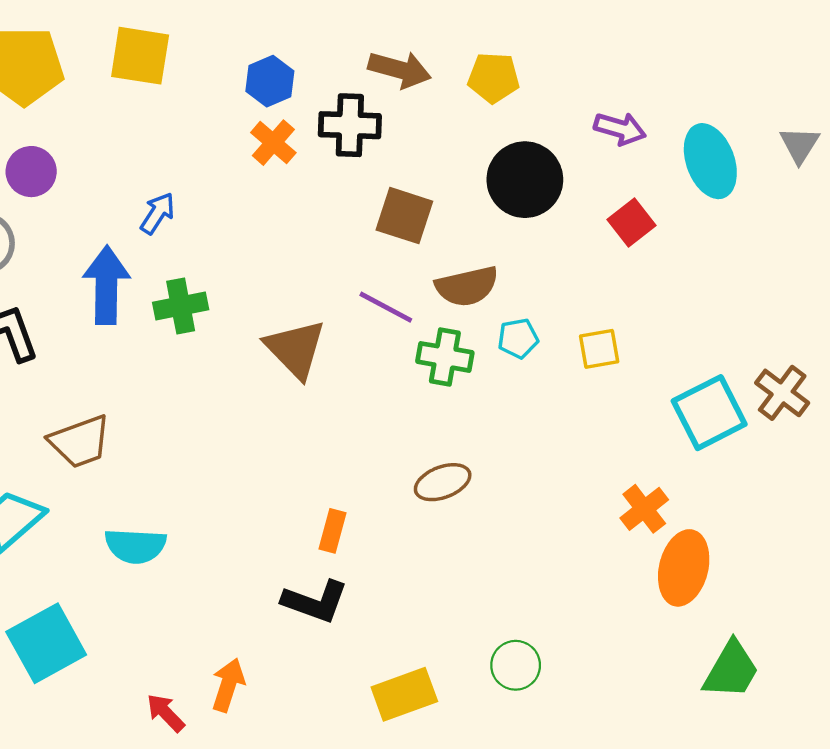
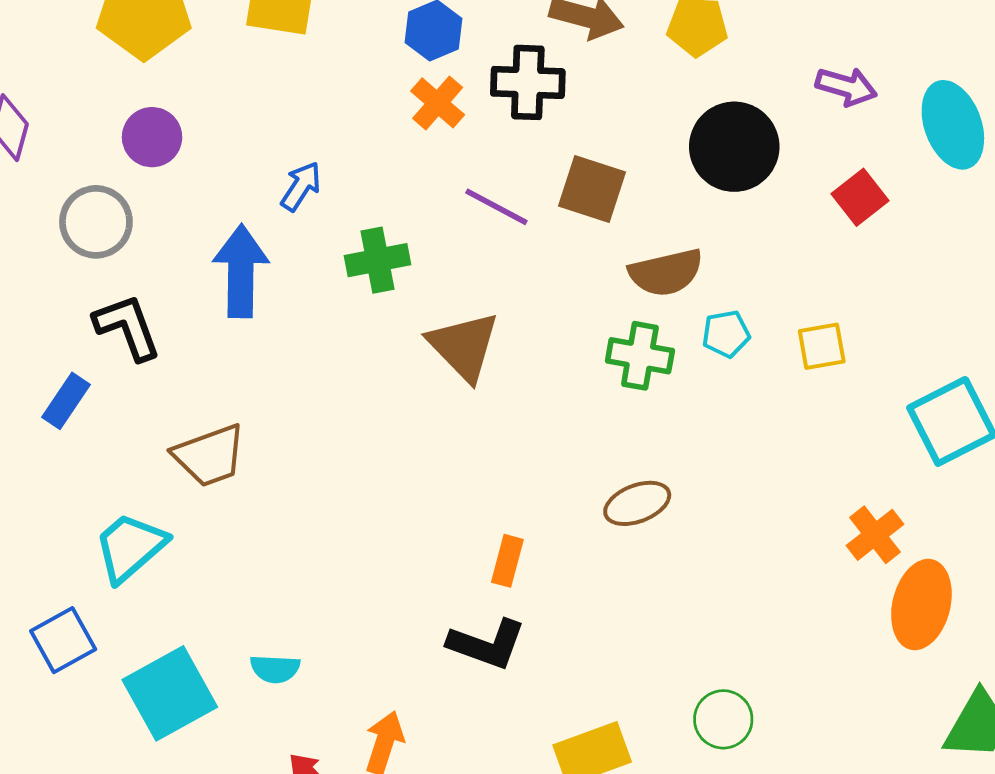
green cross: (181, 306) -> (378, 260), moved
purple line: (386, 307) -> (496, 207), moved
cyan semicircle: (135, 546) -> (275, 669), moved, size x0.7

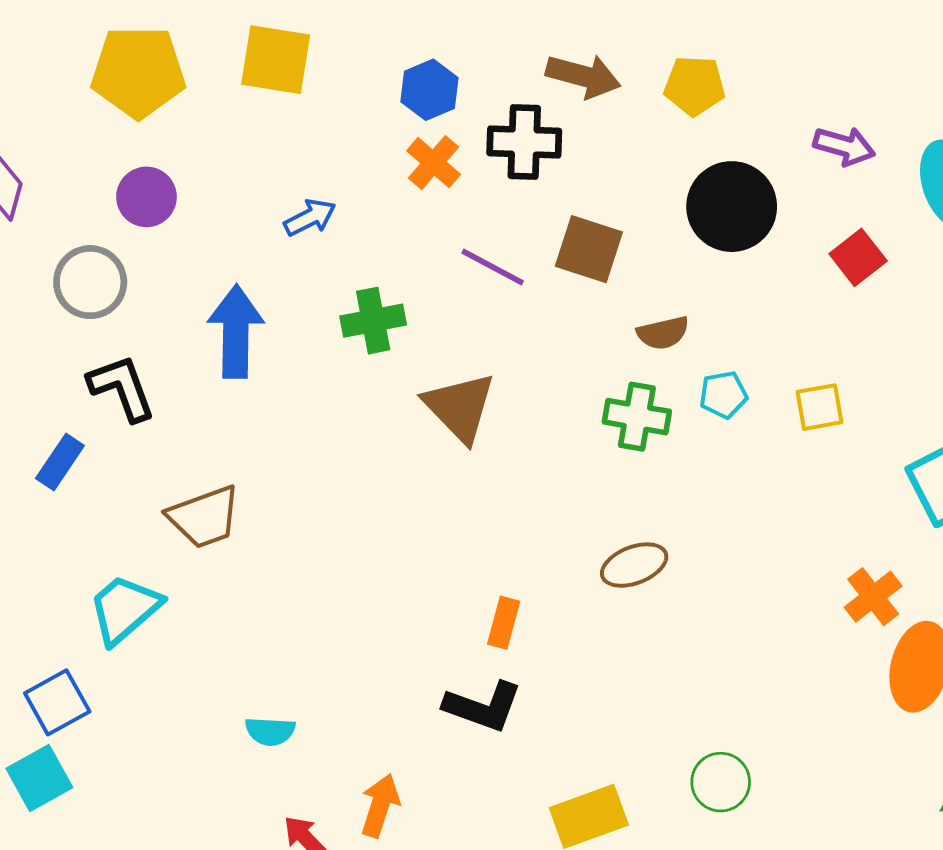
blue arrow: (301, 186) -> (310, 218), moved, turned 30
brown semicircle: (666, 272) -> (663, 333), size x0.7
cyan square: (170, 693) -> (39, 778), moved, size x0.7

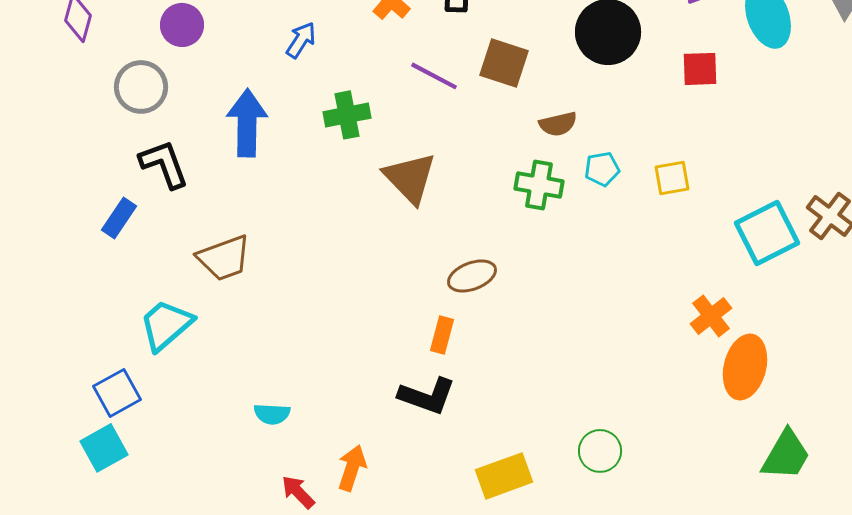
blue arrow: (310, 218) -> (301, 40), turned -30
red square: (858, 257) -> (700, 69), turned 36
brown ellipse: (634, 565) -> (472, 276), moved

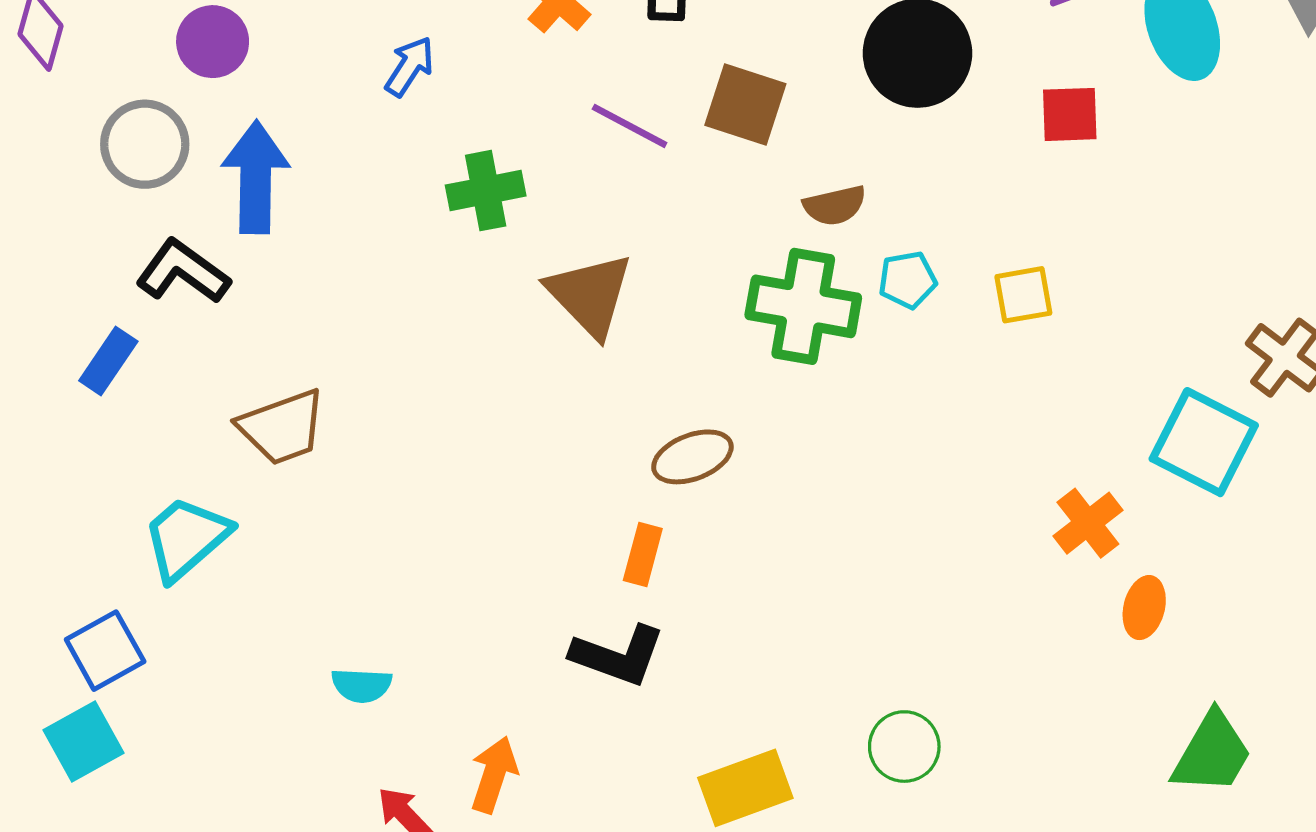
blue arrow: (247, 123) -> (256, 177), moved
black L-shape: (164, 164) -> (183, 272), turned -34
green cross: (539, 185) -> (803, 306), size x1.4
cyan square: (767, 233) -> (1204, 442), moved, turned -36
orange ellipse: (745, 367) -> (1144, 608), size x0.6

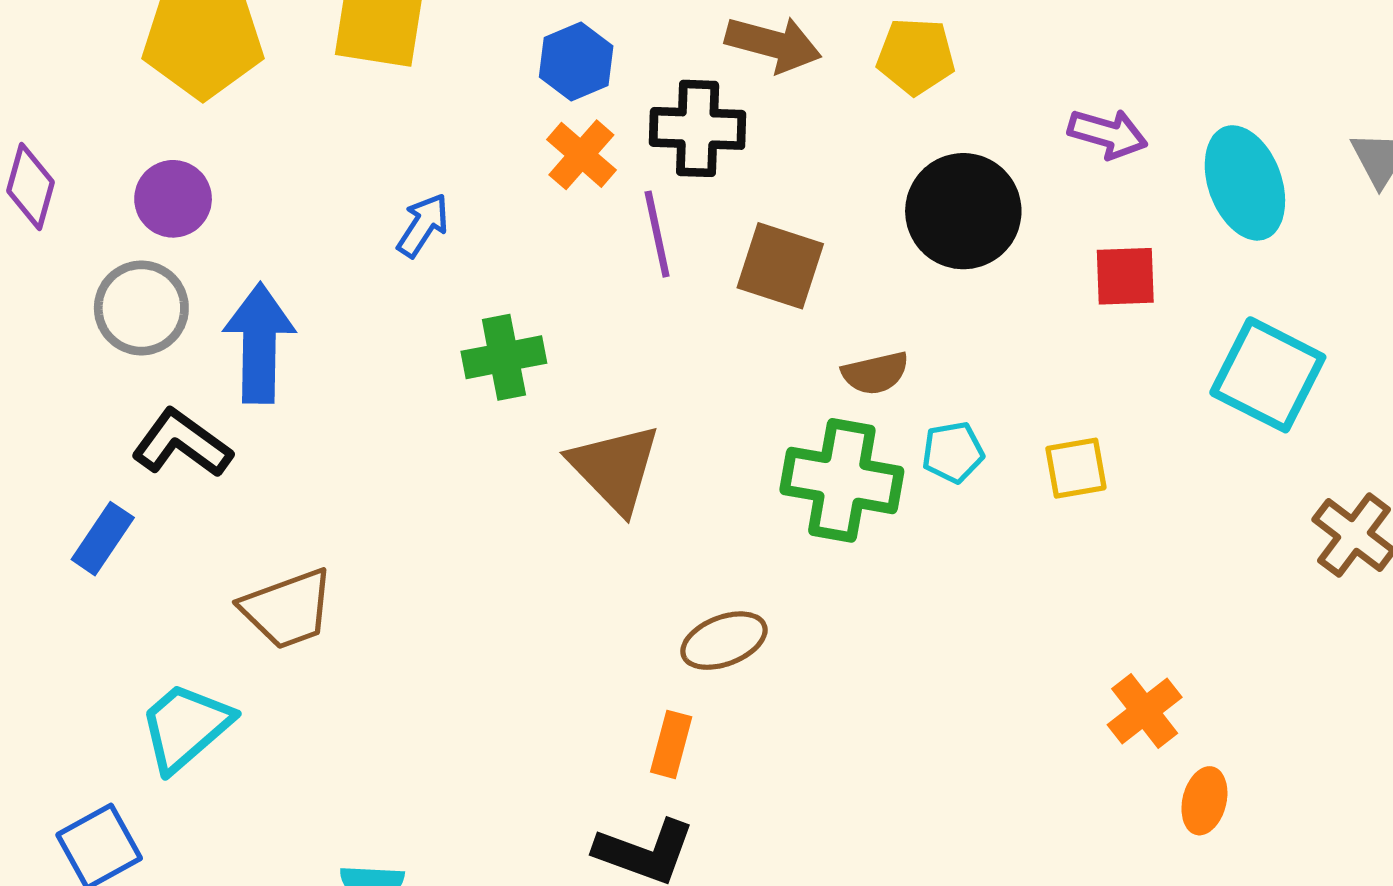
purple circle: (213, 42) -> (173, 199), moved
purple line: (630, 126) -> (657, 234), moved, turned 50
cyan square: (1204, 442) -> (1268, 375), moved

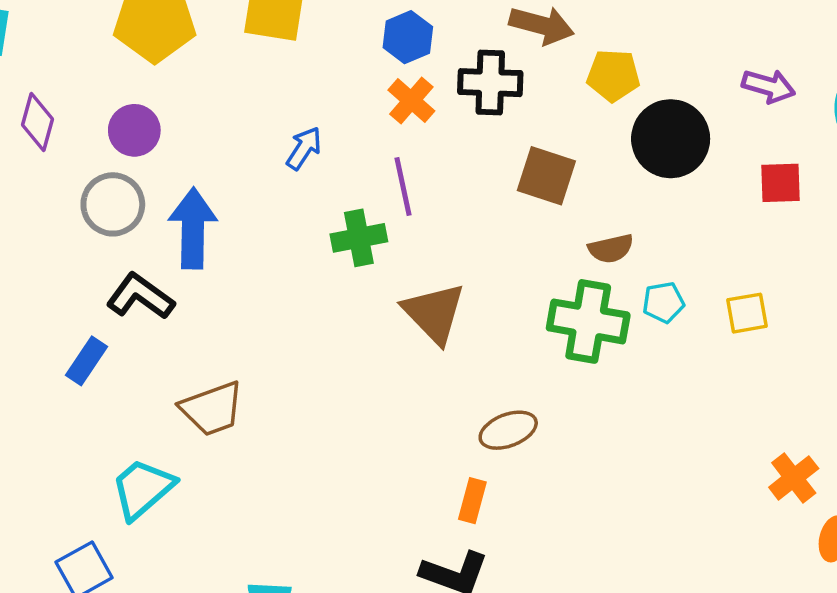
yellow pentagon: (916, 56) -> (613, 75), moved
purple line: (657, 234) -> (403, 186), moved

